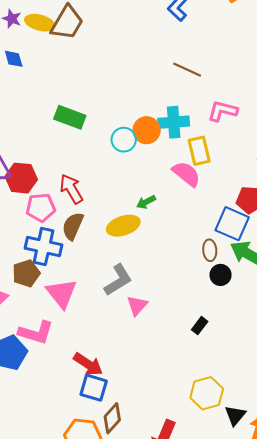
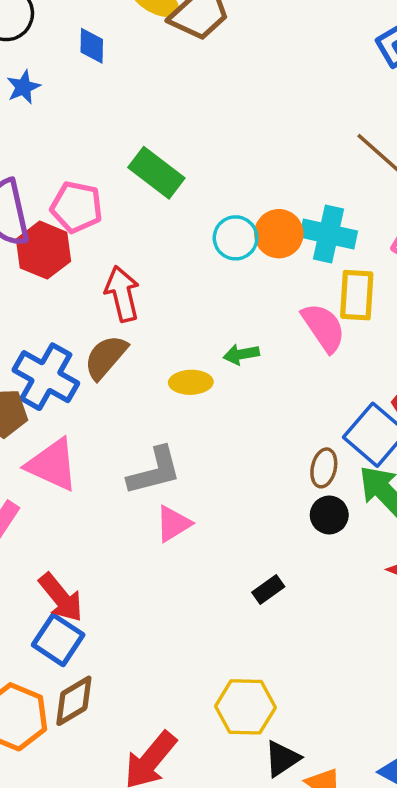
pink pentagon: (41, 208) -> (77, 207), moved
yellow ellipse: (123, 226) -> (191, 382), size x0.7
pink triangle: (61, 293) -> (52, 465), turned -44

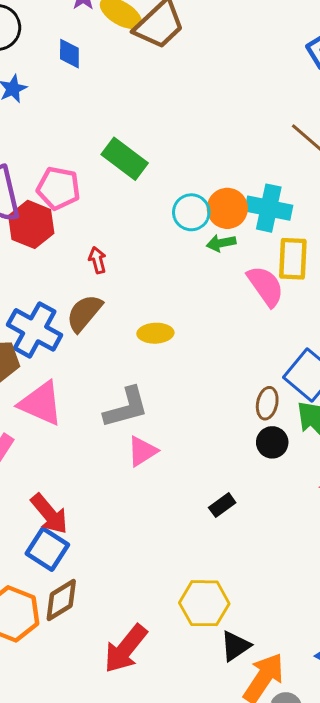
red arrow: (122, 294) -> (97, 260), size x0.6
green arrow: (241, 354) -> (221, 243), moved

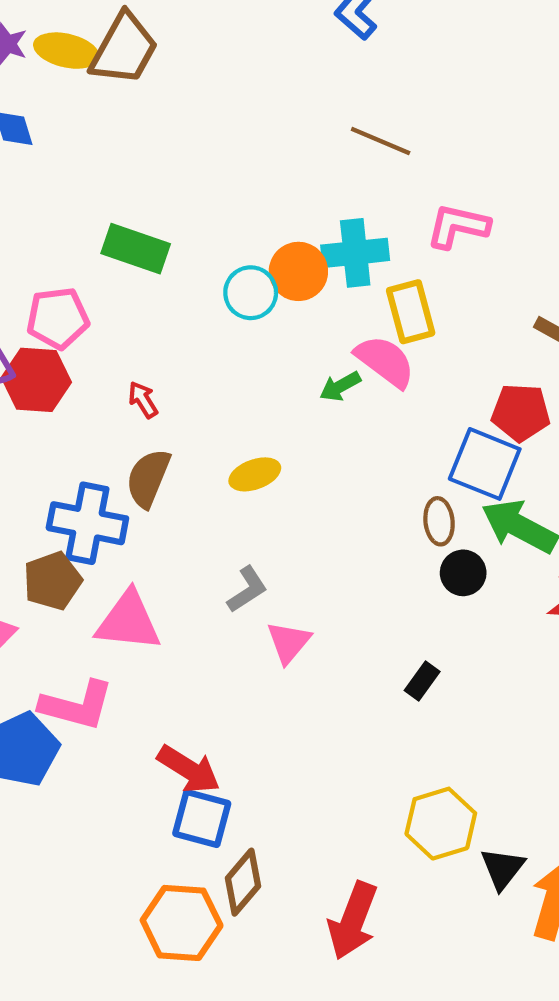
green arrow: (221, 243) -> (340, 386), moved
gray L-shape: (126, 408) -> (247, 589), size x0.7

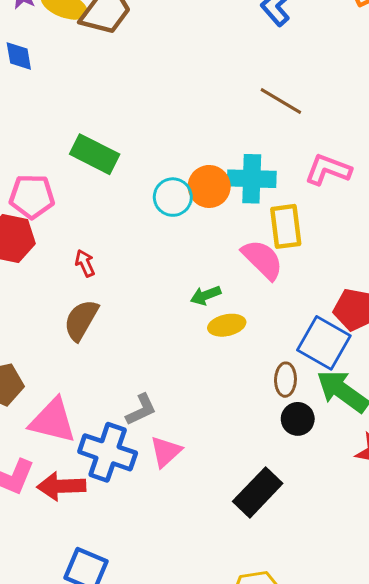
green arrow: (340, 386) -> (206, 295), moved
yellow ellipse: (255, 474) -> (227, 325), moved
blue cross: (87, 523) -> (108, 452), moved
black rectangle: (422, 681) -> (258, 492), size x1.8
red arrow: (189, 769) -> (61, 486), moved, turned 138

